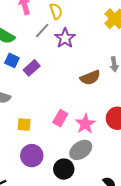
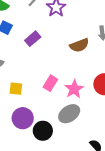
purple rectangle: (32, 68) -> (33, 39), moved
black circle: (64, 169) -> (43, 131), moved

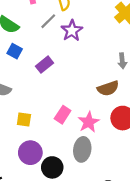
brown semicircle: (79, 45) -> (108, 88), moved
gray ellipse: (69, 114) -> (82, 149), turned -50

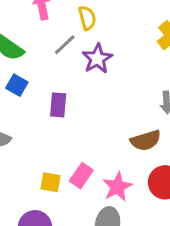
purple rectangle: (45, 65) -> (58, 105), turned -48
yellow square: (24, 119) -> (51, 182), moved

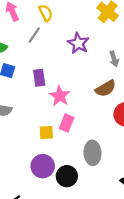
purple star: (97, 59) -> (78, 43), moved
pink star: (117, 187) -> (60, 96), moved

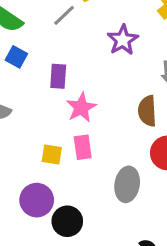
brown semicircle: (106, 88) -> (147, 111), turned 105
pink rectangle: (67, 123) -> (83, 147), turned -42
gray ellipse: (92, 153) -> (127, 184), moved

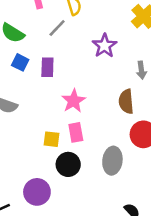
purple rectangle: (58, 76) -> (47, 67), moved
purple circle: (37, 200) -> (37, 192), moved
black circle: (67, 221) -> (68, 164), moved

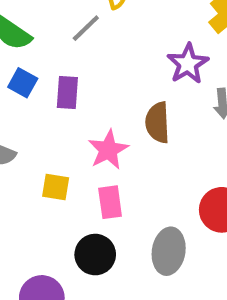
purple star: (104, 46) -> (188, 64), moved
brown semicircle: (126, 102) -> (158, 123), moved
yellow square: (51, 139) -> (56, 187), moved

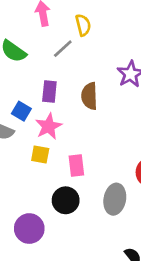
blue square: (23, 83) -> (21, 111), moved
brown semicircle: (158, 123) -> (89, 96), moved
pink star: (108, 150) -> (49, 126), moved

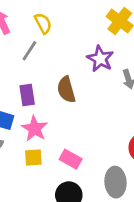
pink rectangle: (76, 165) -> (71, 159), turned -40

